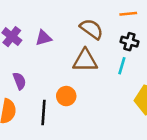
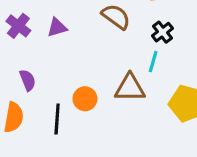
black cross: (129, 42) -> (162, 32), turned 36
brown triangle: (85, 61) -> (130, 88), moved

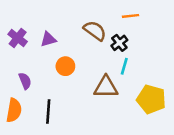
black cross: (162, 32) -> (119, 43), moved
orange circle: (85, 99) -> (65, 66), moved

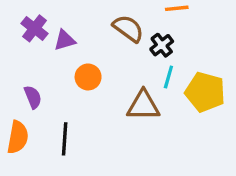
purple cross: (18, 38) -> (34, 28), moved
yellow pentagon: (151, 99) -> (205, 92), moved

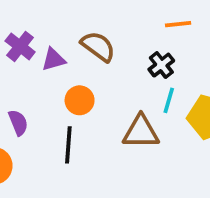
brown semicircle: (128, 28) -> (98, 46), moved
black line: (65, 139) -> (68, 145), moved

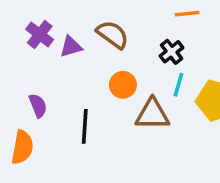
orange circle: (80, 100) -> (123, 85), moved

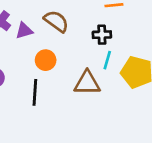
black cross: (171, 52) -> (102, 35), turned 36
orange circle: (123, 85) -> (46, 60), moved

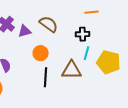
black line: (35, 92) -> (46, 77), moved

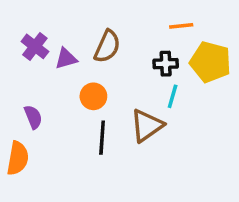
brown semicircle: (49, 24) -> (107, 46), turned 78
yellow pentagon: (109, 62) -> (210, 62), moved
brown triangle: (72, 70) -> (147, 126), turned -35

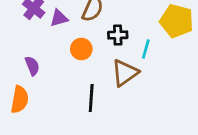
black cross: (166, 64) -> (118, 35), moved
black line: (102, 138) -> (91, 98), moved

